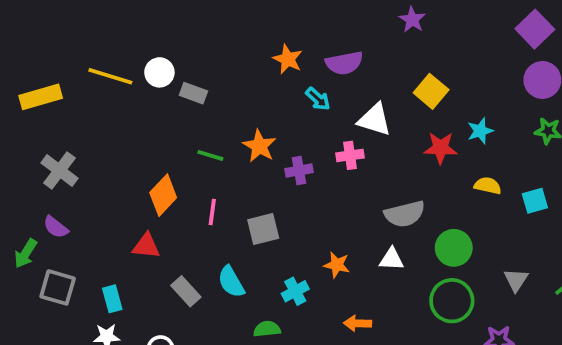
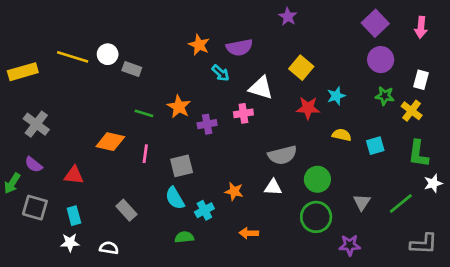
orange diamond: (163, 195) -> (110, 142), turned 60
red triangle: (146, 246) -> (74, 175), moved
cyan semicircle: (231, 282) -> (175, 198), moved

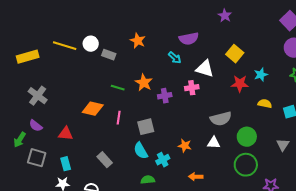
orange star: (199, 45) -> (138, 41), moved
gray triangle: (362, 202) -> (283, 145), moved

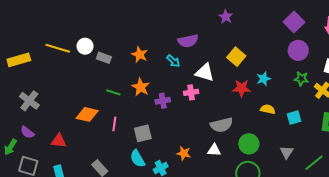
orange star: (138, 41) -> (140, 55), moved

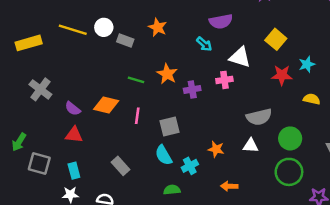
orange star: (140, 55) -> (158, 27), moved
purple semicircle: (27, 132) -> (73, 109), moved

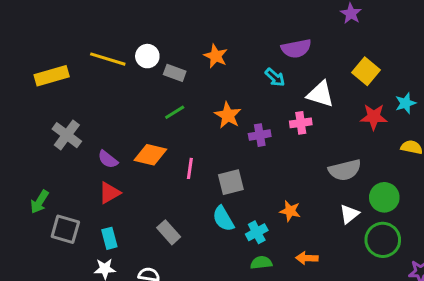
green line: (136, 80) -> (175, 112), moved, turned -49
red triangle: (74, 135) -> (109, 193), turned -36
white triangle: (251, 146) -> (349, 214), moved, turned -42
green semicircle: (172, 190) -> (261, 263), moved

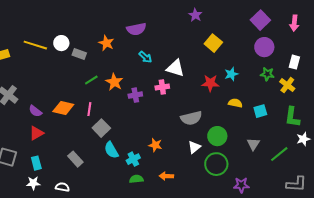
purple semicircle: (296, 48) -> (136, 29), moved
yellow square: (366, 71) -> (213, 43), moved
green line: (175, 112) -> (91, 80), moved
pink line: (190, 168) -> (89, 109), moved
gray square: (231, 182) -> (101, 128), moved, turned -30

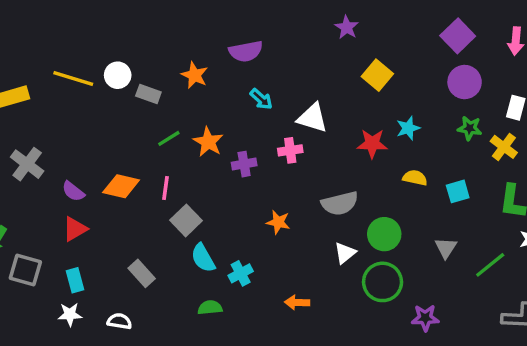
orange star: (155, 145) -> (278, 222), moved
green semicircle: (136, 179) -> (210, 308), moved

